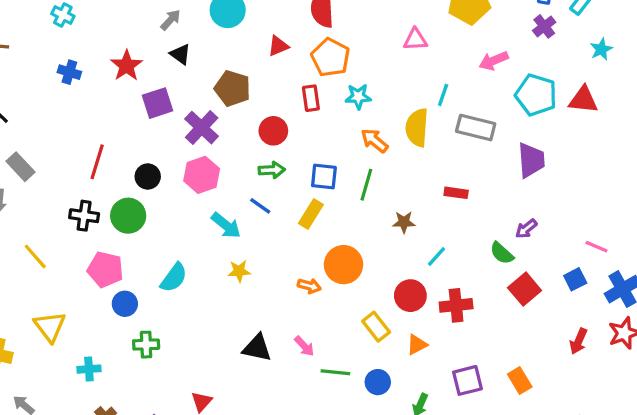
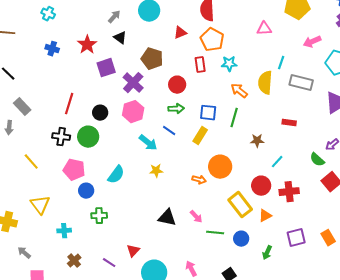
yellow rectangle: (376, 327) -> (240, 205), size x1.4

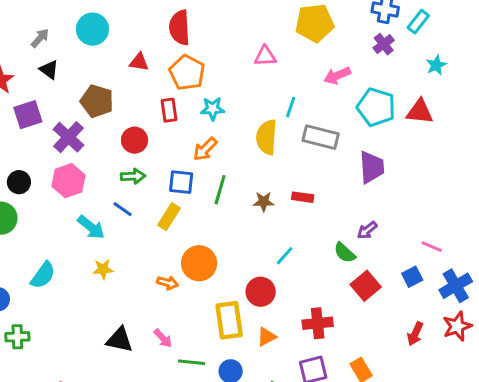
red triangle: (180, 33) -> (139, 62), turned 32
orange arrow: (239, 91) -> (205, 149), moved, turned -84
brown star: (257, 141) -> (264, 202), moved
red cross: (289, 192) -> (318, 323), moved
yellow rectangle: (240, 205) -> (229, 320), turned 30

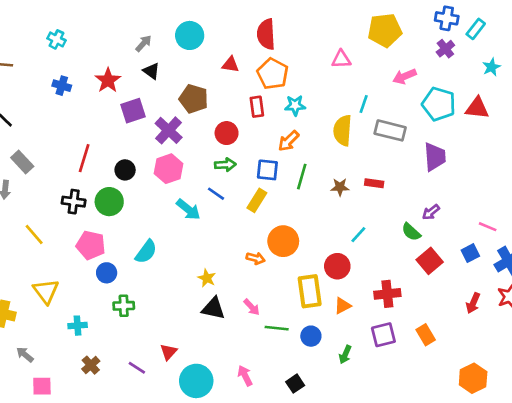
yellow star: (103, 269) -> (207, 278), moved, turned 30

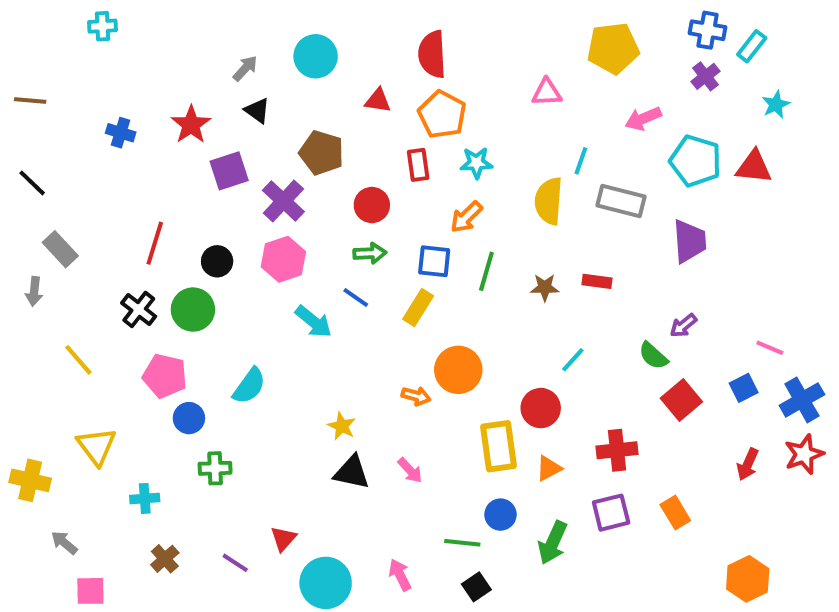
cyan cross: (56, 39) -> (103, 26), moved, turned -30
black cross: (74, 202) -> (139, 310), turned 30
green line: (277, 328) -> (462, 543), moved
green arrow: (345, 355) -> (553, 543), size x1.5

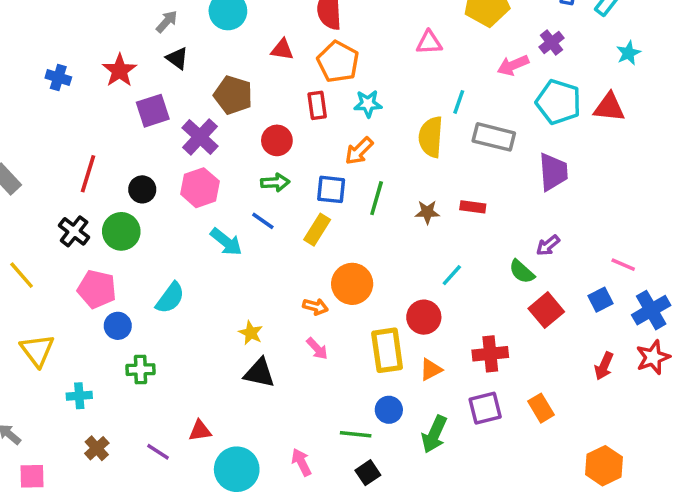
purple cross: (706, 76) -> (551, 42), moved
pink arrow: (410, 470) -> (317, 349), moved
red triangle: (283, 539) -> (200, 431), turned 40

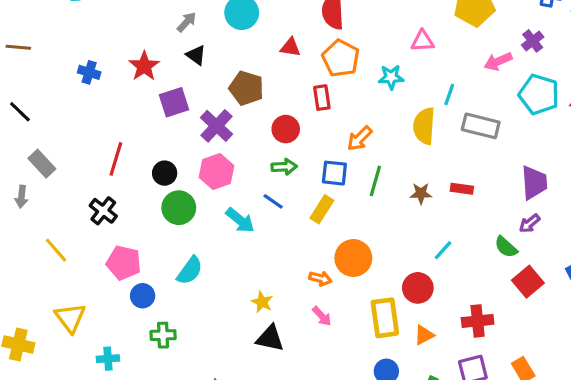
cyan star: (368, 104) -> (391, 77), moved
purple trapezoid: (553, 172) -> (534, 183), moved
green circle: (121, 231) -> (179, 208), moved

